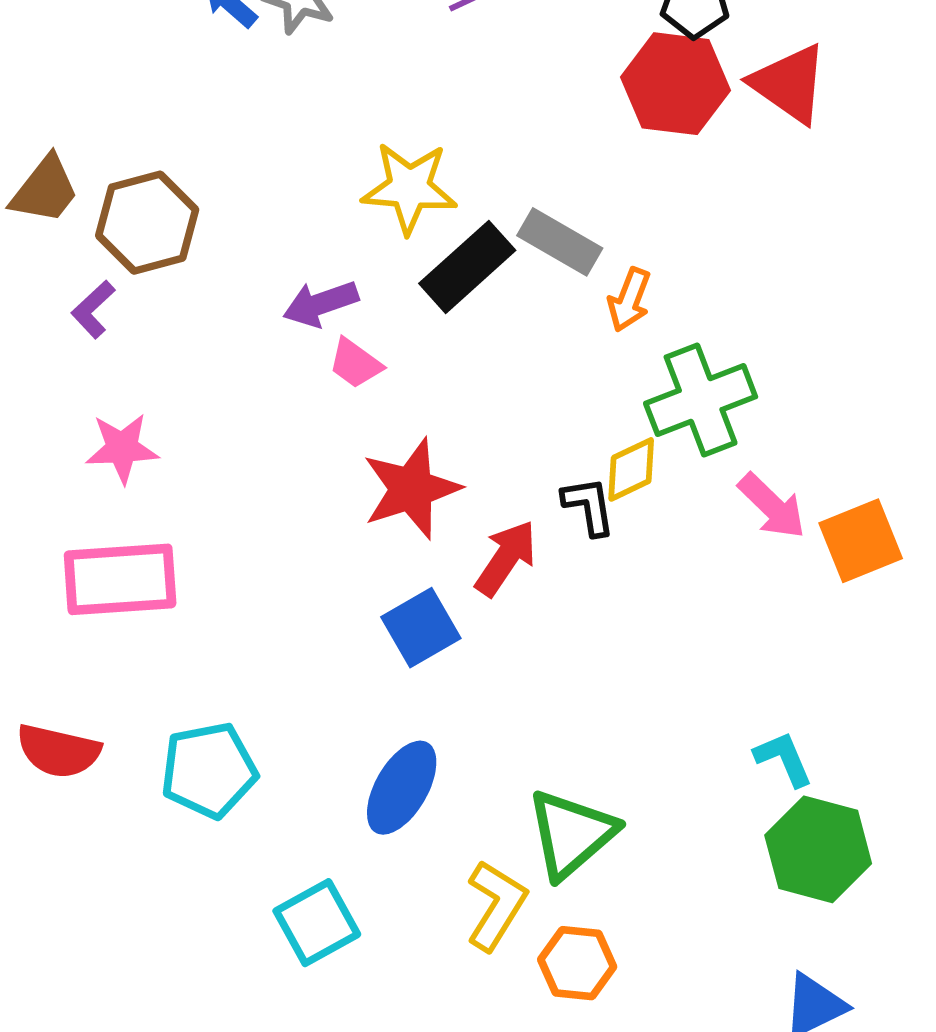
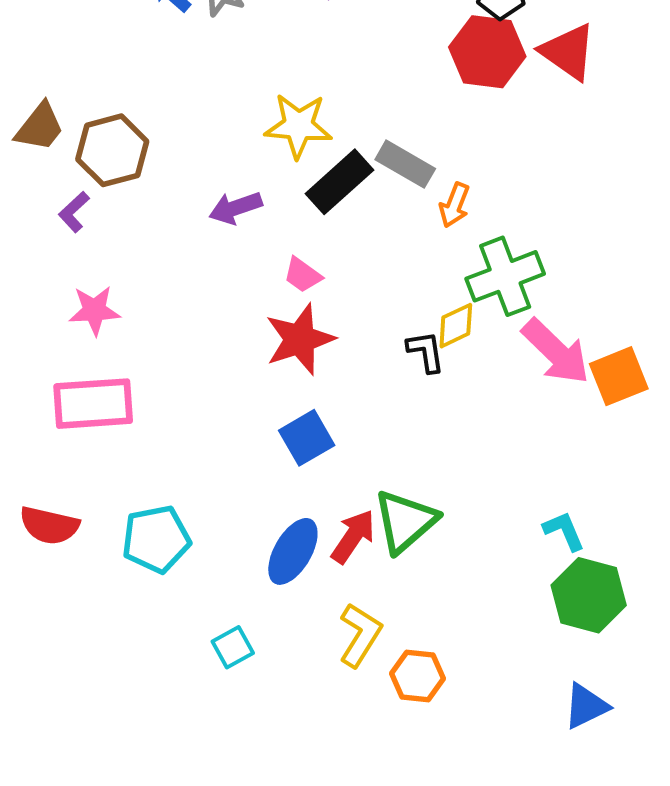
pink trapezoid: (355, 363) -> (303, 275), moved
pink arrow: (772, 506) -> (556, 352), size x1.4
red arrow: (506, 558) -> (353, 536), moved
green triangle: (571, 834) -> (405, 521), moved
cyan square: (317, 923) -> (233, 647), size x0.7

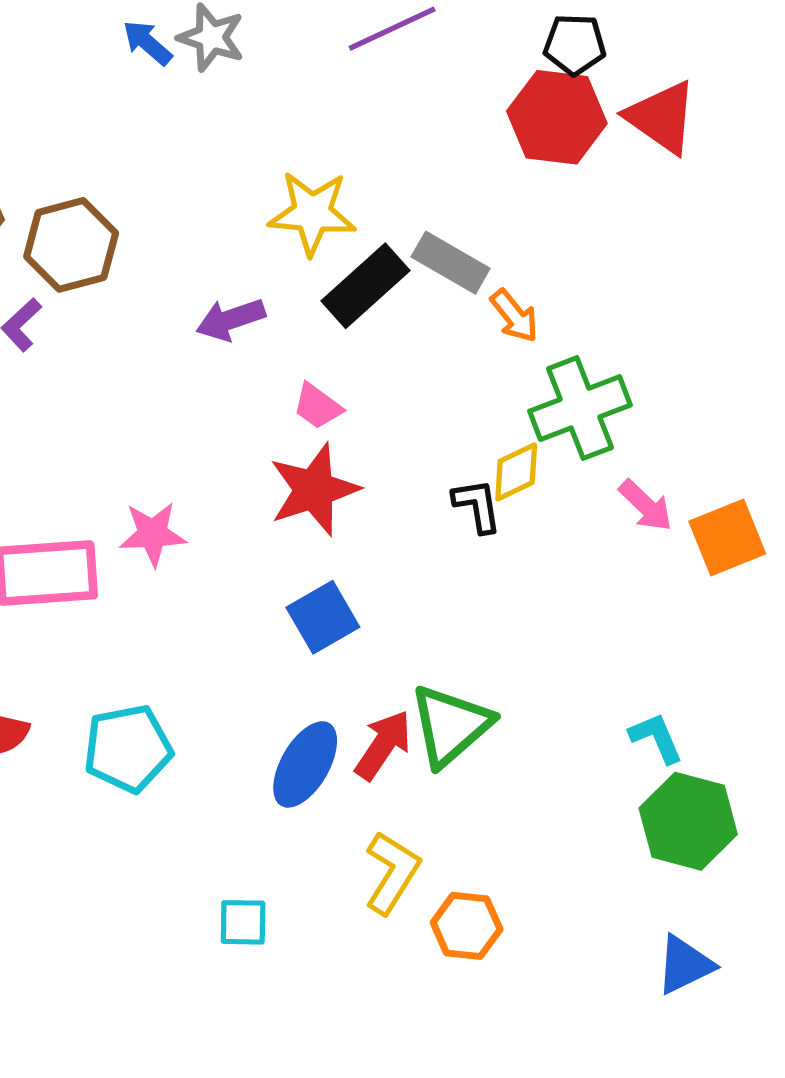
orange arrow: (454, 205) -> (514, 316), turned -60
pink star: (94, 311) -> (153, 534), moved
pink arrow: (556, 352) -> (646, 506), size x0.6
cyan square: (233, 647) -> (243, 922), moved, turned 30

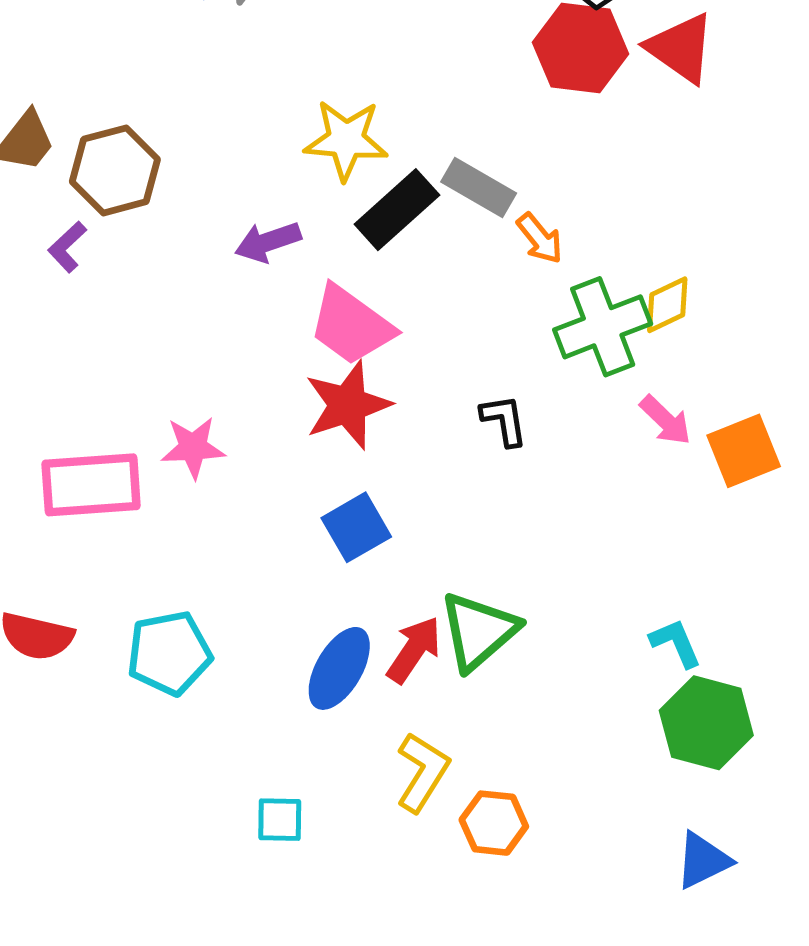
pink trapezoid: (318, 406) -> (351, 325), size x1.8
yellow diamond: (516, 472) -> (667, 305), moved

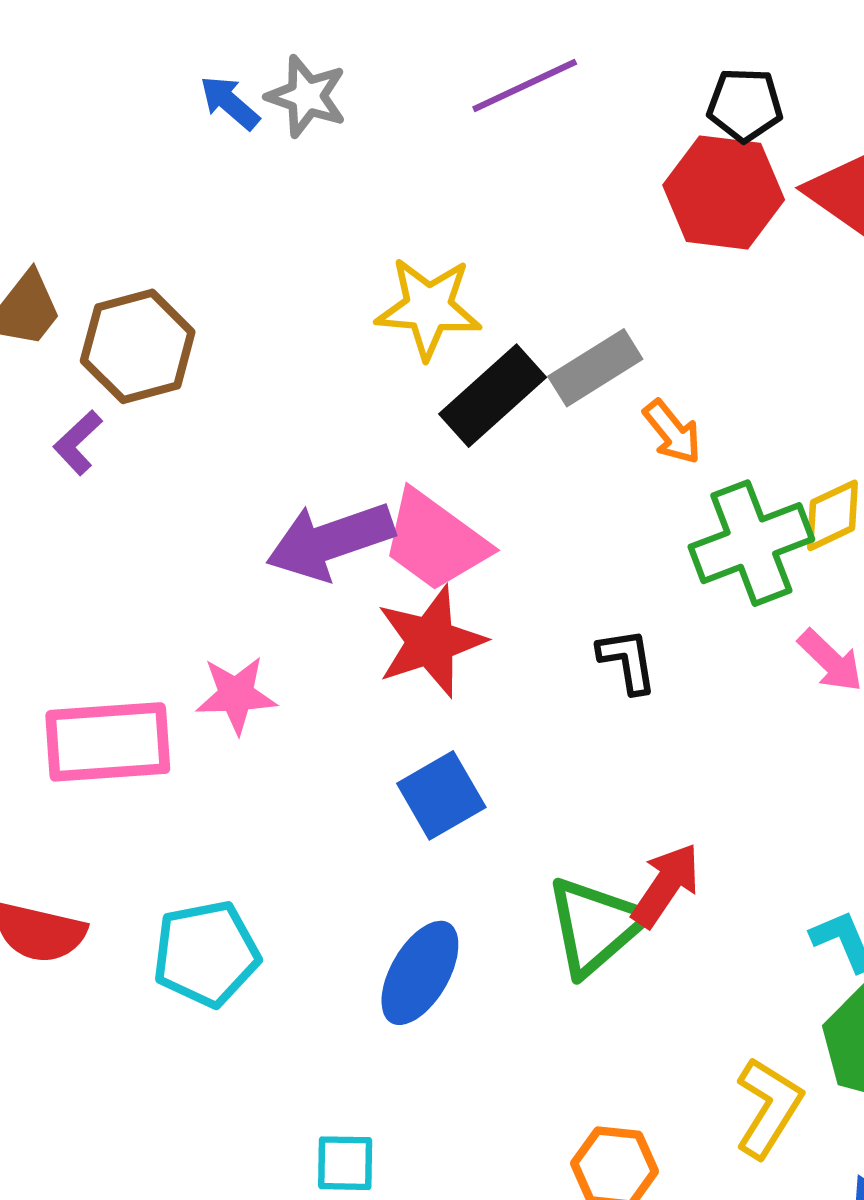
gray rectangle: (479, 187) -> (595, 368), turned -62
purple arrow: (268, 242) -> (330, 541), moved, size x1.5
red arrow: (414, 650) -> (666, 885), moved
yellow L-shape: (422, 772) -> (768, 1108), moved

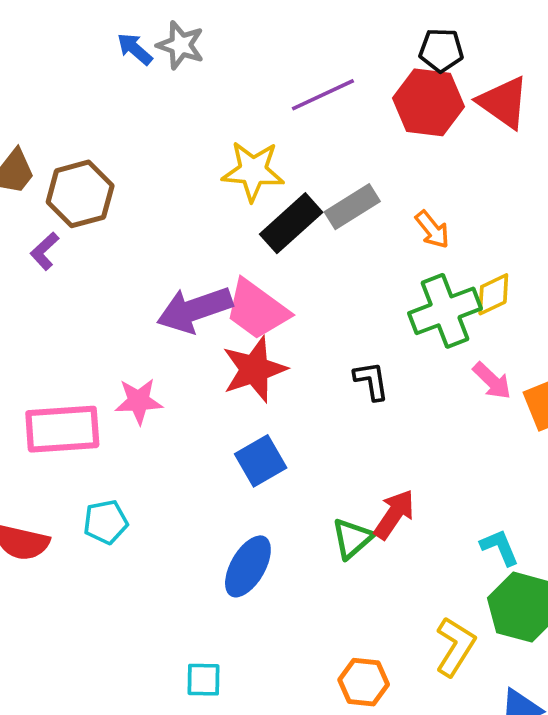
purple line: (525, 86) -> (323, 95), moved
orange arrow: (672, 432) -> (432, 230), moved
green triangle: (595, 926) -> (352, 538), size x0.7
cyan pentagon: (206, 954) -> (106, 522), moved, size x0.7

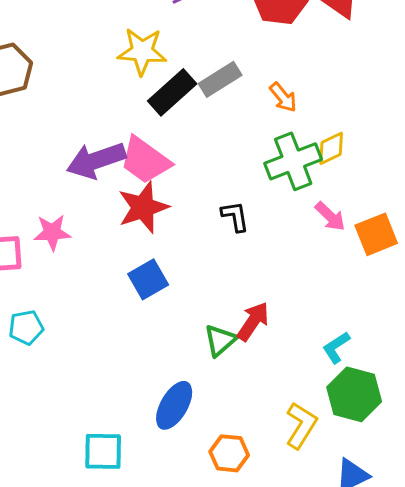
cyan L-shape: (500, 547) -> (336, 347), turned -100
blue ellipse: (248, 566) -> (174, 405), moved
cyan square: (203, 680) -> (103, 451), size x1.4

